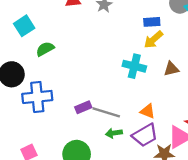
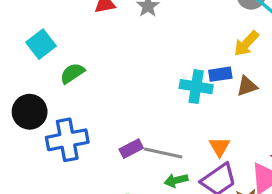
blue rectangle: (152, 22) -> (220, 74), moved
yellow arrow: (153, 40) -> (246, 43), moved
orange triangle: (148, 111) -> (220, 147), turned 42

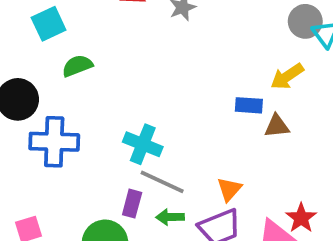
cyan cross: (196, 87) -> (143, 144), moved
purple rectangle: (131, 149) -> (132, 204), moved, turned -60

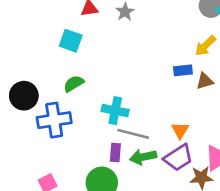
cyan square: (49, 24) -> (71, 41), moved, turned -35
green semicircle: (77, 66) -> (74, 84), moved
green arrow: (170, 217) -> (143, 157), size x1.4

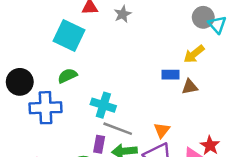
cyan square: (71, 41) -> (69, 35), size x1.4

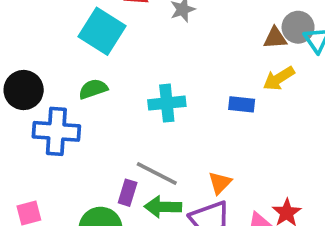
brown triangle: (190, 87) -> (275, 38), moved
cyan cross: (103, 105) -> (167, 103), moved, turned -30

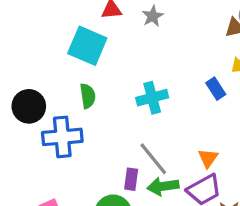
green semicircle: (93, 89) -> (88, 96), turned 110
blue rectangle: (242, 104) -> (216, 89), turned 60
gray line: (157, 173) -> (153, 159), turned 33

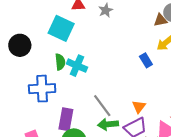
cyan cross: (152, 98) -> (77, 66), moved, turned 36
black circle: (29, 106) -> (20, 45), moved
purple rectangle: (131, 179) -> (66, 119), moved, size x1.5

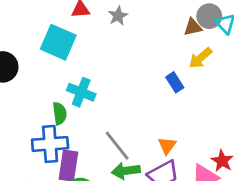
green semicircle: (60, 62) -> (60, 113), moved
blue cross: (42, 89) -> (50, 144), moved

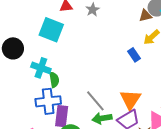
cyan cross: (81, 92) -> (41, 68), moved
orange triangle: (167, 146) -> (130, 99), size x1.6

